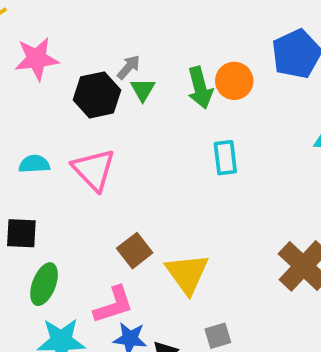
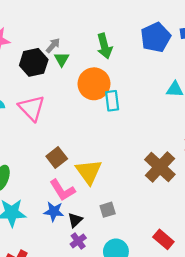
orange circle: (234, 81) -> (94, 84), moved, size x1.4
green arrow: (200, 88) -> (104, 46), moved
pink L-shape: (114, 305) -> (62, 190), moved, turned 76

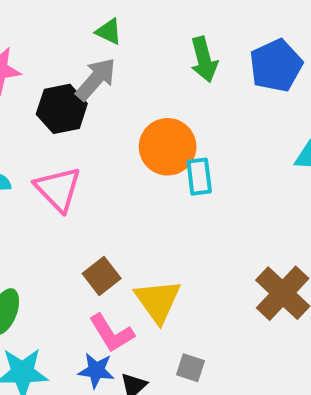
gray arrow: (53, 45) -> (96, 79), size x1.6
green arrow: (104, 46) -> (204, 60), moved
green triangle: (62, 59) -> (109, 32), moved, turned -35
gray square: (108, 210) -> (191, 368), turned 35

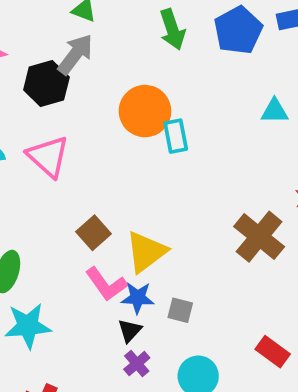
yellow triangle: (158, 301) -> (146, 252), turned 33
blue star: (96, 370) -> (138, 298), moved

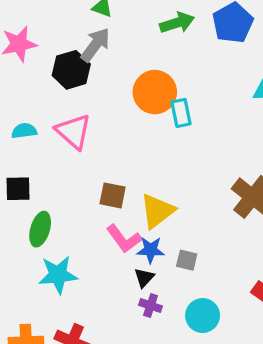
green arrow: (172, 29) -> (177, 23), turned -88
brown square: (93, 233) -> (113, 195), turned -36
purple cross: (137, 364) -> (151, 306), turned -30

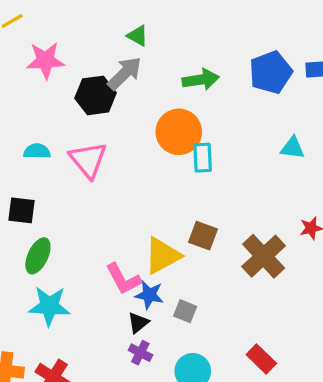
green arrow: (177, 23) -> (201, 80), moved
brown square: (113, 195) -> (203, 236), moved

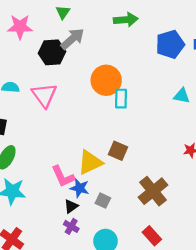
green triangle: (138, 36) -> (63, 12), moved, turned 32
green arrow: (201, 80) -> (126, 20), moved
brown cross: (264, 256) -> (153, 191), moved

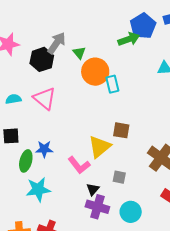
green triangle: (63, 12) -> (79, 53), moved
green arrow: (126, 20) -> (129, 39), moved
blue star: (80, 188) -> (44, 149), moved
purple cross: (71, 226) -> (97, 207), size x1.6

